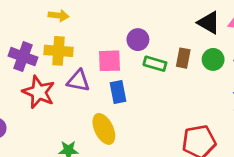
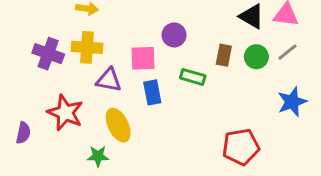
green rectangle: (155, 64) -> (193, 77), moved
red star: (39, 92) -> (65, 113), moved
yellow ellipse: (104, 129) -> (118, 125), moved

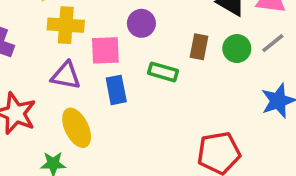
yellow cross: (87, 47) -> (66, 25), moved

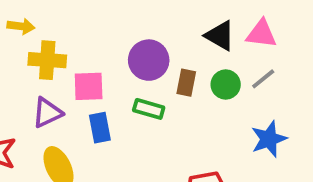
purple circle: (141, 23) -> (149, 60), moved, size x1.4
purple triangle: (66, 76) -> (47, 113), turned -36

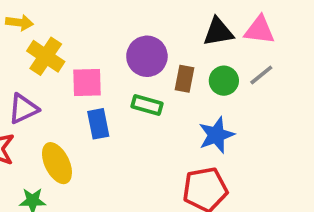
black triangle: (220, 36) -> (218, 32), turned -40
yellow cross: (47, 60) -> (46, 56), turned 30
purple triangle: (47, 113) -> (23, 109), moved
blue star: (269, 139) -> (216, 135), moved

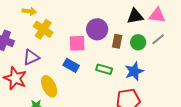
pink square: (87, 83) -> (77, 43), moved
green rectangle: (147, 105) -> (104, 69), moved
blue rectangle: (98, 124) -> (71, 65), turned -49

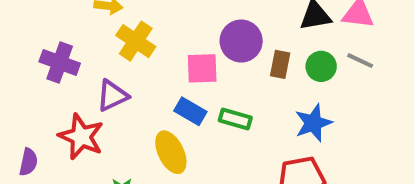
gray line: (158, 39) -> (360, 61), turned 64
green rectangle: (104, 69) -> (235, 119), moved
yellow ellipse: (49, 86) -> (171, 152), moved

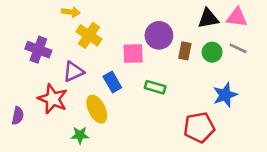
blue rectangle: (190, 111) -> (112, 82), moved, turned 30
blue star: (313, 123) -> (225, 95), moved
yellow ellipse: (171, 152) -> (97, 109), moved

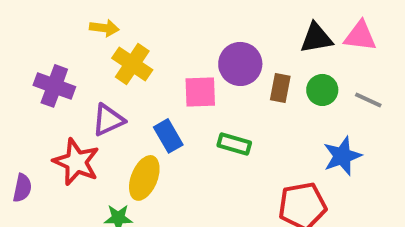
gray line: (238, 48) -> (368, 100), moved
yellow ellipse: (97, 109) -> (144, 178), turned 48

